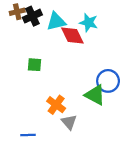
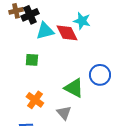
cyan triangle: (56, 21) -> (45, 31), moved
green triangle: (95, 95) -> (74, 88), moved
orange cross: (56, 105) -> (35, 100), moved

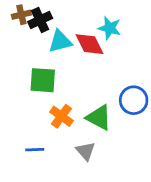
green square: (32, 60) -> (43, 80), size x1.5
orange cross: (35, 100) -> (61, 116), moved
blue line: (26, 125) -> (35, 150), moved

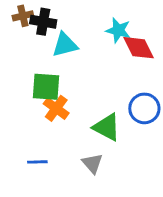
black cross: (40, 20) -> (43, 22), turned 35
red diamond: (90, 44) -> (139, 48), moved
orange cross: (61, 116) -> (56, 108), moved

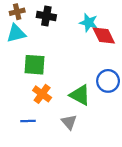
black cross: (43, 22) -> (46, 16), moved
cyan triangle: (65, 45) -> (16, 33), moved
orange cross: (56, 108) -> (42, 94), moved

